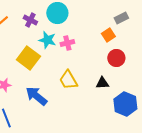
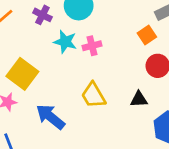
yellow square: (28, 58) -> (22, 74), moved

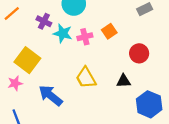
purple cross: (42, 15) -> (44, 21), moved
orange square: (147, 35) -> (109, 31), moved

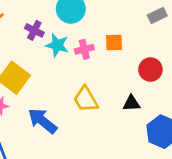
orange square: (109, 31) -> (114, 43), turned 32

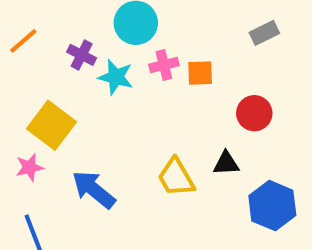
pink cross: (84, 49) -> (164, 65), moved
yellow trapezoid: (86, 99) -> (176, 177), moved

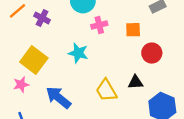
purple cross: (82, 55) -> (42, 18), moved
orange square: (200, 73) -> (133, 30), moved
cyan star: (116, 77) -> (78, 53), moved

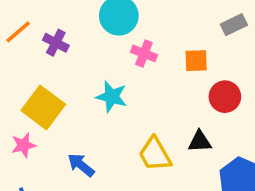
pink cross: (99, 25) -> (144, 53), turned 35
blue arrow: (58, 97) -> (81, 165), size x0.7

